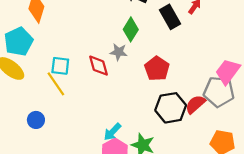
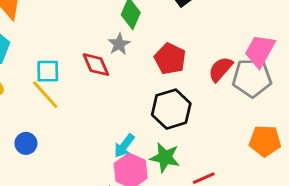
gray star: (119, 52) -> (119, 44), turned -30
red semicircle: (195, 104) -> (221, 69), moved
black hexagon: (171, 108) -> (171, 109), moved

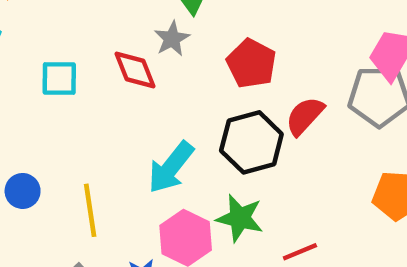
red semicircle: (221, 69) -> (305, 116), moved
yellow line: (45, 95) -> (90, 210), moved, turned 32
cyan arrow: (124, 146) -> (171, 167), moved, size x1.4

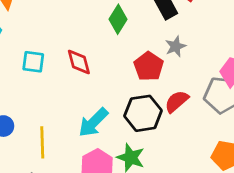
gray star: (172, 39) -> (176, 46), moved

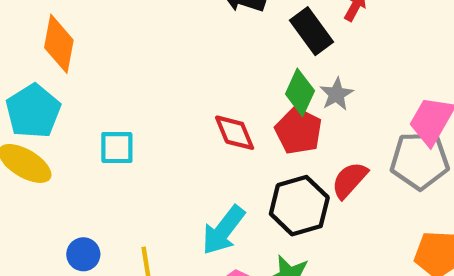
green diamond: (118, 19) -> (300, 92), moved
red diamond: (79, 62) -> (235, 133), moved

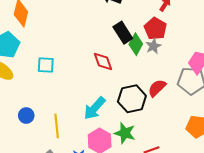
black rectangle: (311, 31) -> (123, 33), moved
red pentagon: (298, 131) -> (155, 29), moved

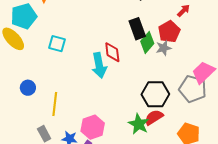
red semicircle: (157, 88) -> (154, 117), moved
black hexagon: (132, 99) -> (155, 94), moved
cyan arrow: (95, 108) -> (99, 65), moved, turned -65
green star: (125, 133) -> (139, 124), moved

